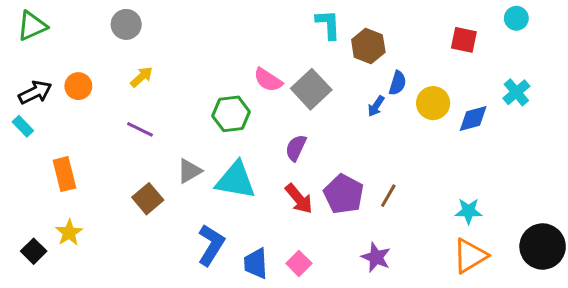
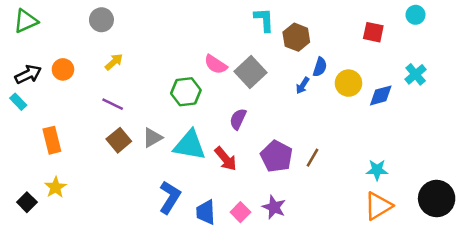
brown square: (148, 199) -> (119, 140), moved
red arrow: (299, 199) -> (226, 159), moved
purple star: (376, 257) -> (274, 207), moved

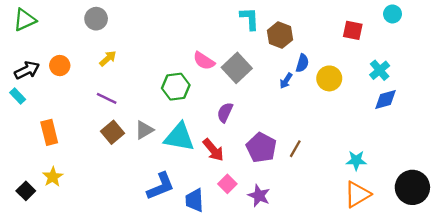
cyan cross: (416, 74) -> (380, 70), moved
blue diamond: (381, 95) -> (385, 100), moved
blue L-shape: (170, 197) -> (161, 186), turned 36
pink square: (240, 212) -> (227, 184), moved

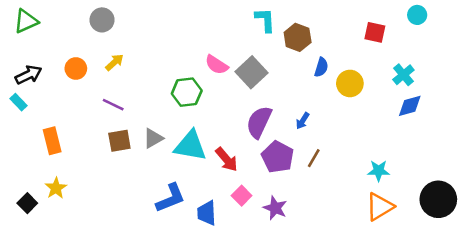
orange circle: (60, 66) -> (76, 69), moved
blue arrow: (286, 81) -> (303, 121), moved
purple semicircle: (225, 112) -> (259, 122), moved, size x1.5
brown square: (112, 132) -> (119, 141), turned 30

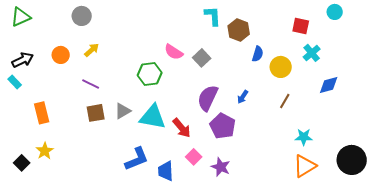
gray square: (251, 72) -> (202, 58), size x0.7
cyan cross: (403, 75) -> (312, 53), moved
brown line: (314, 158) -> (285, 101), moved

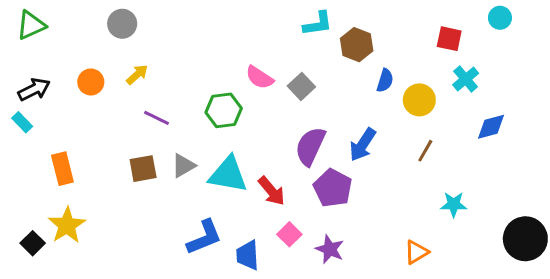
cyan L-shape: (213, 16) -> (318, 24), turned 85
purple line: (91, 84) -> (157, 118), moved
blue arrow: (243, 97) -> (363, 145), size x1.6
yellow star: (45, 151) -> (67, 225), size x1.4
orange triangle: (305, 166) -> (416, 252), moved, size x0.7

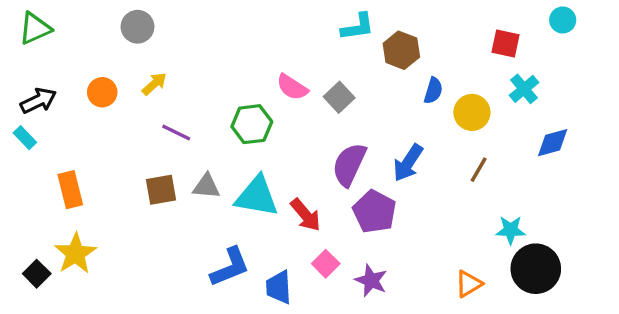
gray triangle: (183, 166) -> (206, 186), turned 35
black circle: (525, 239) -> (536, 269), moved

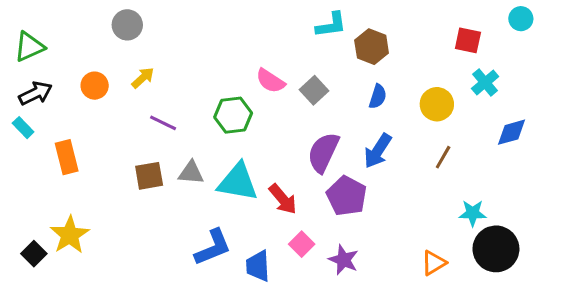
green triangle: (35, 28) -> (29, 47), moved
blue semicircle: (433, 91) -> (378, 96), moved
orange rectangle: (70, 190) -> (67, 157), moved

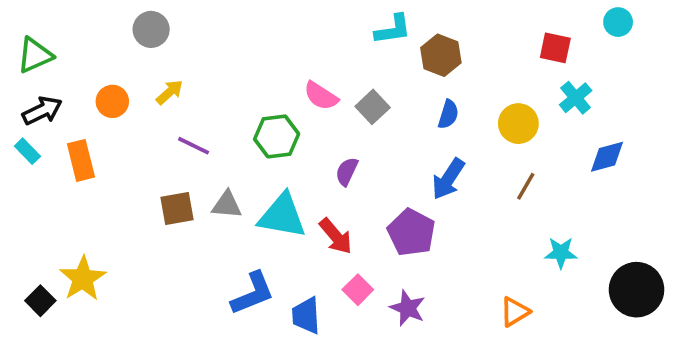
purple semicircle: (323, 152) -> (347, 172), moved, size x0.6
orange rectangle: (67, 157) -> (81, 160), moved
black circle: (496, 249) -> (636, 290), moved

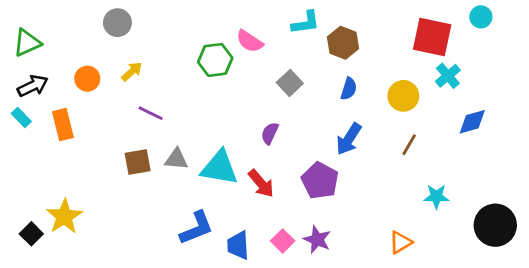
red square: (555, 48) -> (432, 37), size x1.6
pink semicircle: (321, 96) -> (250, 41), moved
green hexagon: (277, 136) -> (215, 60), moved
pink square: (358, 290) -> (283, 241), moved

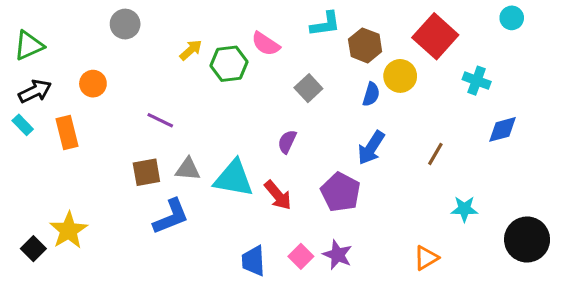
red square: (432, 37) -> (435, 36), moved, turned 30
yellow arrow: (132, 71) -> (191, 50), moved
cyan cross: (448, 76) -> (477, 81), turned -30
yellow circle: (403, 96) -> (400, 76), moved
blue L-shape: (196, 228) -> (171, 217), moved

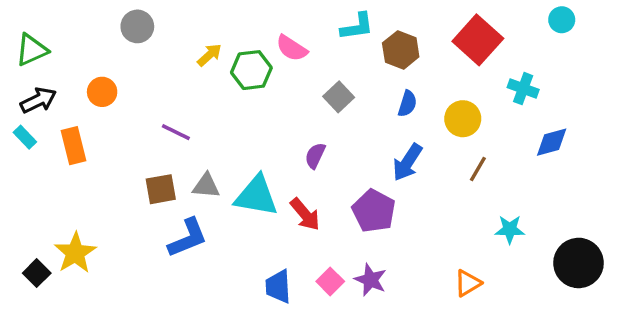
yellow circle: (400, 76) -> (463, 119), moved

